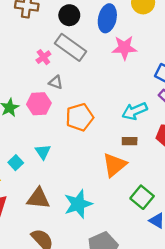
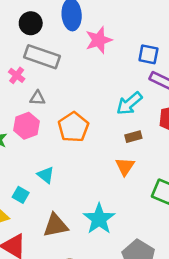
orange triangle: (114, 165) -> (125, 166), size x0.7

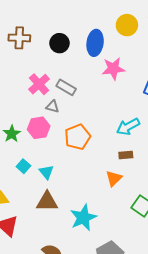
gray rectangle: (42, 57) -> (66, 87), moved, size x0.7
pink cross: (17, 75) -> (39, 84), size x1.5
cyan square: (21, 195) -> (23, 166), moved
brown triangle: (55, 225) -> (47, 202), moved

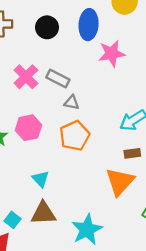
gray triangle: (52, 107) -> (72, 102), moved
cyan square: (23, 166) -> (12, 220), moved
orange triangle: (114, 178) -> (120, 182), size x1.5

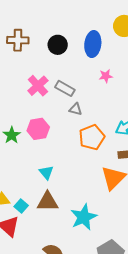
pink star: (112, 53) -> (106, 76), moved, size x0.6
orange pentagon: (75, 136) -> (92, 137), moved

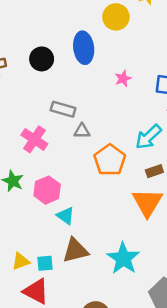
pink star: (106, 76) -> (123, 79), moved
pink cross: (38, 86) -> (34, 139), moved
pink hexagon: (38, 129) -> (47, 190), moved
cyan square: (21, 206) -> (45, 263), turned -32

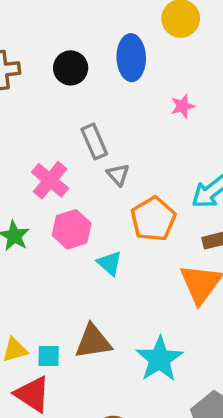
gray rectangle: (63, 109) -> (94, 141), turned 45
gray triangle: (82, 131) -> (118, 175), turned 42
pink hexagon: (47, 190) -> (72, 229), moved
cyan triangle: (65, 216) -> (109, 263), moved

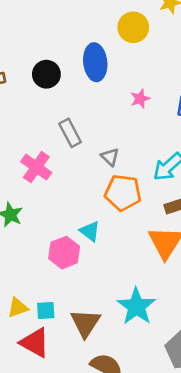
gray triangle: (118, 175) -> (110, 157), moved
orange pentagon: (153, 219) -> (123, 193), turned -30
pink hexagon: (72, 229) -> (64, 253), moved
brown triangle: (93, 342) -> (85, 323), moved, turned -44

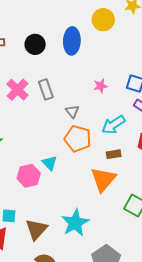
pink star: (140, 99) -> (101, 86), moved
pink cross: (36, 167) -> (18, 90), moved

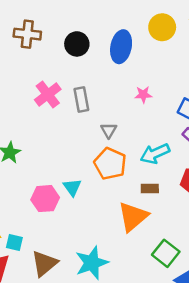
pink star: (101, 86) -> (143, 95), moved

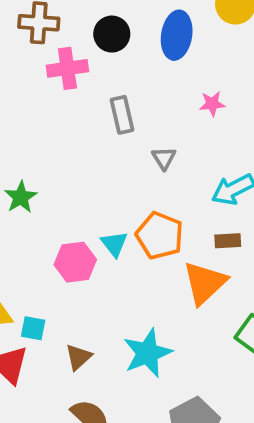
pink cross: (48, 94) -> (67, 68), moved, turned 32
orange pentagon: (110, 164) -> (160, 236), moved
brown triangle: (44, 263) -> (78, 357), size x0.7

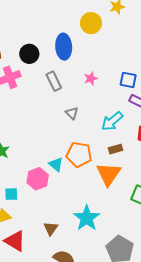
gray rectangle: (122, 115) -> (54, 81), moved
cyan square: (33, 328) -> (11, 194), moved

